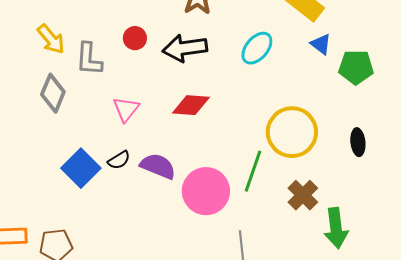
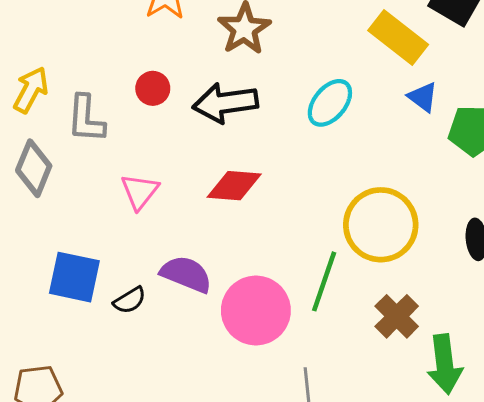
yellow arrow: (51, 39) -> (31, 90), turned -112
black semicircle: (119, 160) -> (130, 300), moved
blue square: (81, 168) -> (74, 277), turned -33

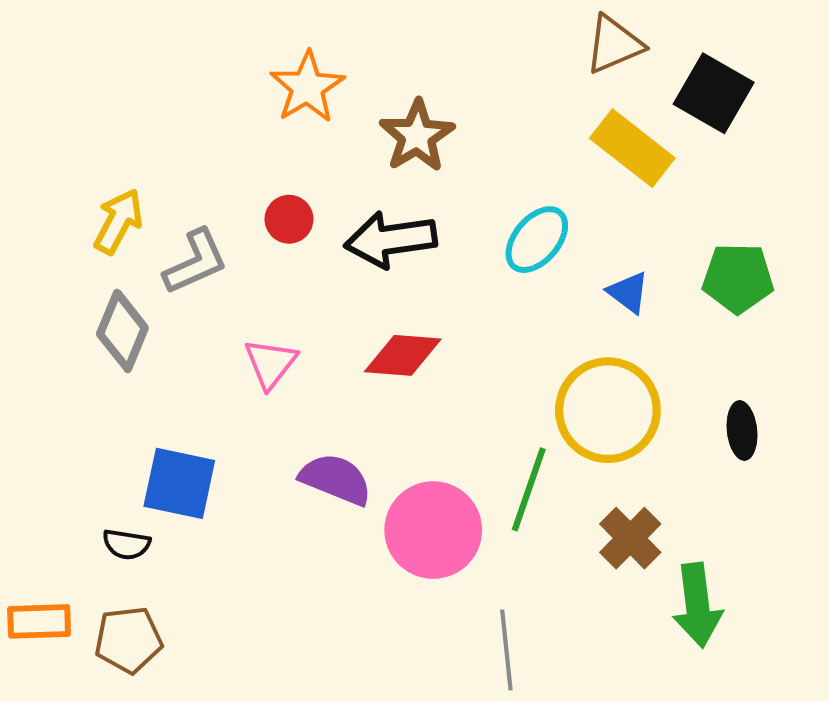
blue triangle: (423, 97) -> (628, 292), moved
gray L-shape: (86, 119) -> (196, 262), turned -118
black semicircle: (130, 300) -> (126, 544), moved, turned 40

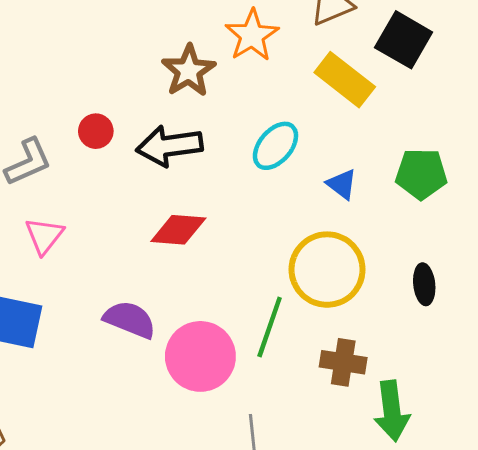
orange star: (307, 87) -> (252, 35), moved
pink triangle: (271, 363) -> (44, 236), moved
brown cross: (630, 538) -> (343, 362), turned -36

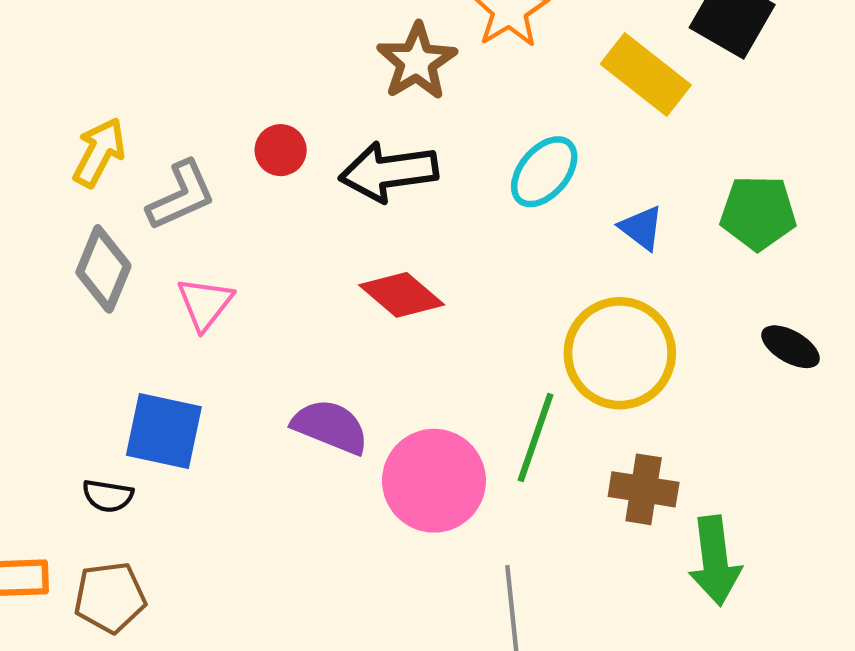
red diamond: (178, 230) -> (402, 295), turned 36
black ellipse: (424, 284) -> (791, 347), moved, turned -54

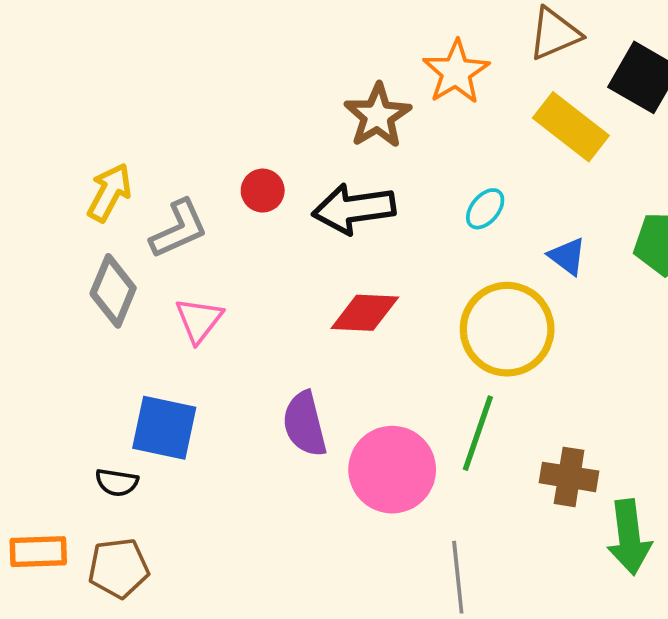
cyan ellipse: (544, 172) -> (485, 209), size x0.7
red diamond: (402, 295) -> (365, 313), turned -38
yellow circle: (620, 353) -> (507, 329), moved
purple semicircle: (330, 427) -> (305, 424), turned -126

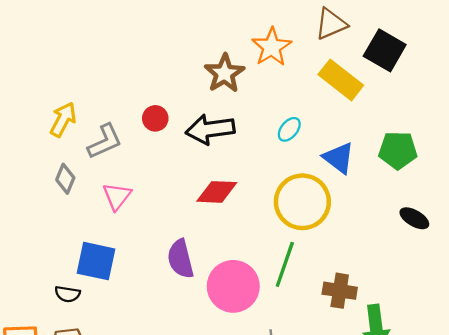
blue triangle: (567, 256) -> (339, 158), size x1.4
gray diamond: (113, 291) -> (65, 179), size x0.7

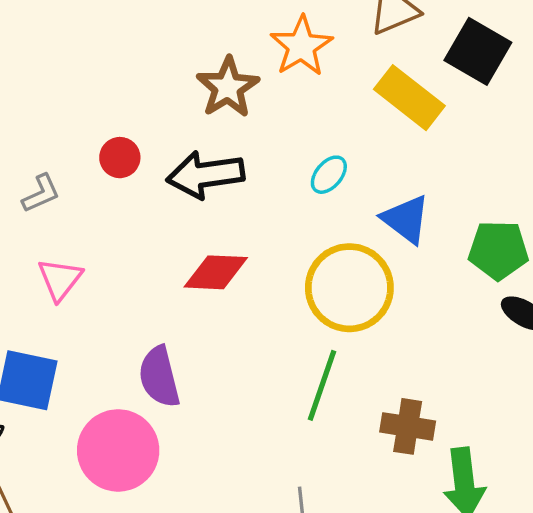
gray L-shape: (105, 141) -> (41, 193), size x0.7
green pentagon: (398, 150) -> (498, 250), moved
pink circle: (233, 286) -> (118, 450), moved

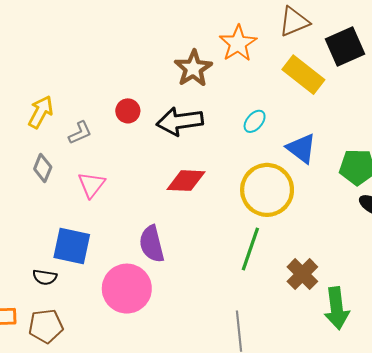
black square: (478, 51) -> (345, 47), turned 36
brown cross: (408, 426) -> (302, 274), turned 36

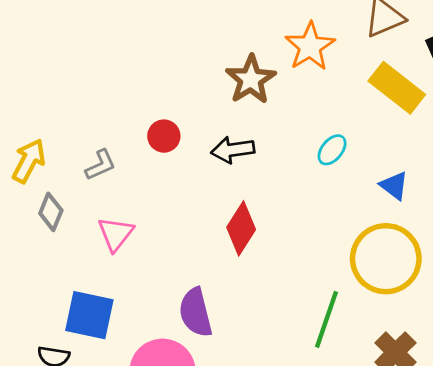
yellow arrow: (41, 112) -> (29, 161), moved
black arrow: (180, 121) -> (233, 150), size x0.7
blue triangle: (301, 148) -> (394, 186), size x0.7
red diamond: (186, 181) -> (241, 228), turned -60
yellow circle: (267, 190) -> (386, 259), moved

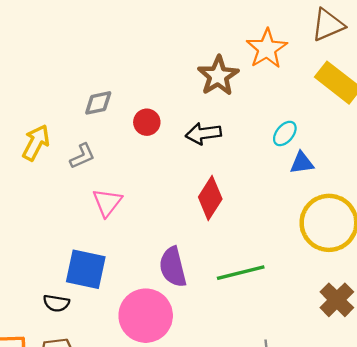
gray L-shape: (100, 165) -> (82, 156), moved
blue triangle: (394, 186) -> (302, 163), moved, turned -45
gray diamond: (51, 212) -> (98, 103), moved, turned 56
green line: (327, 319) -> (241, 273), moved, turned 57

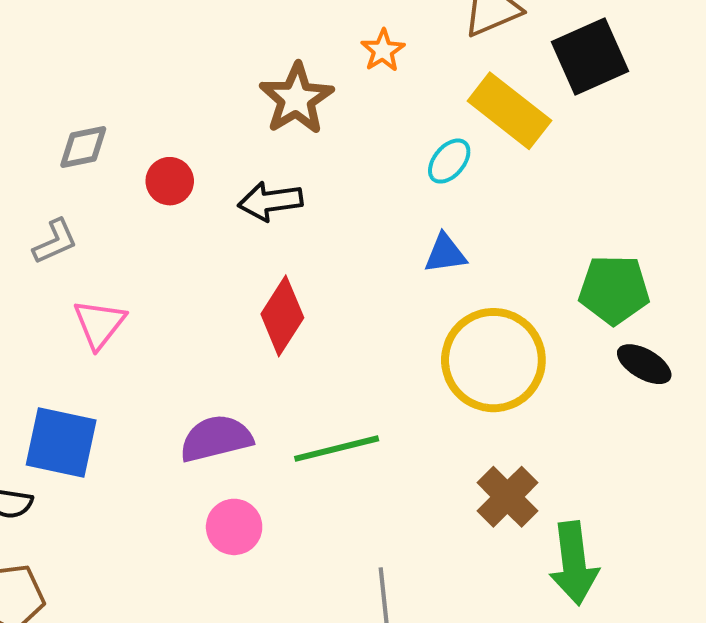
orange star: (267, 49) -> (383, 50), size x0.6
cyan ellipse: (285, 133) -> (449, 161), moved
purple semicircle: (173, 267) -> (216, 438), turned 90
pink circle: (146, 316) -> (234, 527), moved, size x0.6

